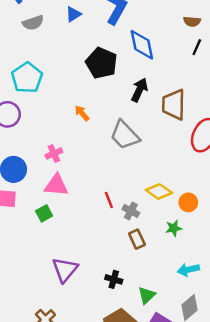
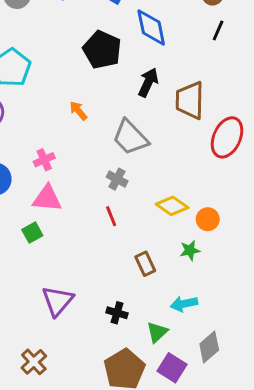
gray cross: (131, 211) -> (117, 179), moved
cyan arrow: (188, 270) -> (184, 304), moved

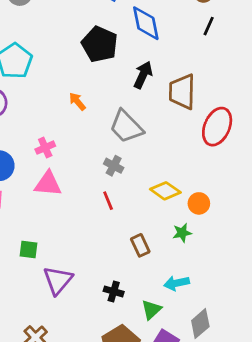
green square: (32, 233) -> (28, 250), moved, turned 36

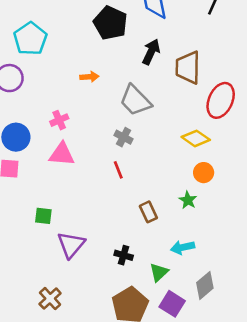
orange arrow: (77, 101) -> (89, 77), turned 126
yellow diamond: (165, 191) -> (196, 138), moved
green star: (182, 233) -> (188, 200), turned -30

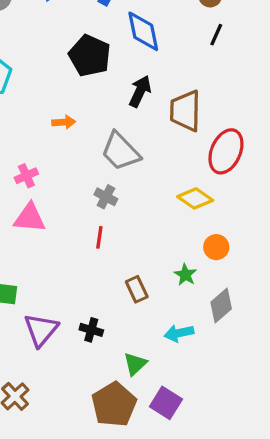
red line: (118, 170) -> (99, 237), turned 30
orange circle: (204, 173) -> (216, 247), moved
black cross: (124, 255) -> (91, 330), moved
green triangle: (159, 272) -> (135, 364), moved
gray diamond: (205, 285) -> (221, 306), moved

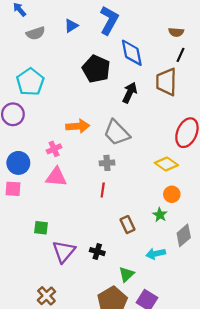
brown trapezoid: (185, 111) -> (166, 82), moved
orange arrow: (64, 122) -> (78, 126), moved, size x1.5
gray cross: (106, 197) -> (107, 163), turned -32
orange circle: (216, 247) -> (172, 194), moved

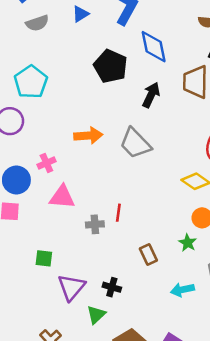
pink cross: (54, 149) -> (46, 163), moved
gray cross: (107, 163) -> (95, 224), moved
green triangle: (126, 274) -> (96, 315), moved

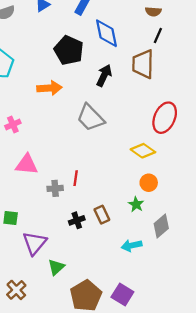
orange arrow: (88, 136) -> (49, 88), moved
pink cross: (46, 163) -> (13, 124), moved
black cross: (112, 287) -> (77, 220), moved, turned -35

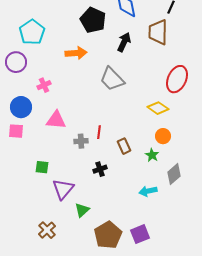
brown rectangle: (102, 215) -> (124, 146), moved
purple square: (122, 295) -> (140, 234), turned 36

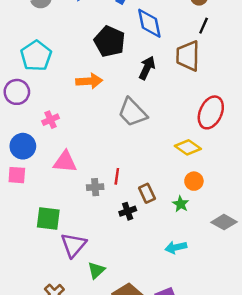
green square: (42, 167) -> (48, 218), size x1.5
black cross: (100, 169) -> (128, 211), moved
gray diamond: (174, 174) -> (224, 222), moved, turned 70

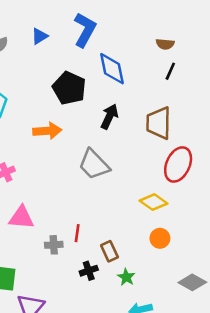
brown trapezoid: (188, 56) -> (159, 123), moved
green star: (181, 204) -> (126, 277), moved

